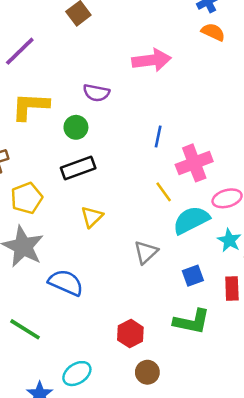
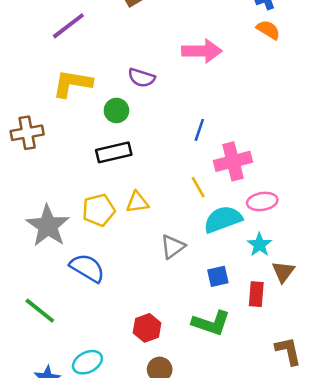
yellow pentagon: (27, 198) -> (99, 210), moved
yellow triangle: (92, 217) -> (137, 202), moved, turned 30

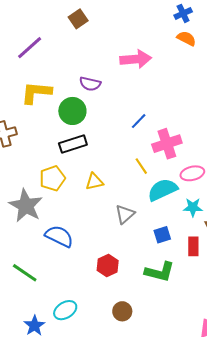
green circle: (116, 110) -> (72, 111), size x1.4
blue line: (199, 130) -> (139, 121), turned 30
yellow pentagon: (99, 210) -> (52, 178), moved
cyan star: (259, 245) -> (193, 207), turned -30
red hexagon: (147, 328) -> (108, 266), moved

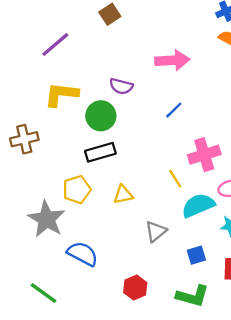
blue line: (139, 121) -> (174, 110), moved

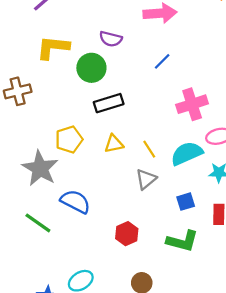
black rectangle: (100, 152) -> (109, 103), moved
yellow line: (175, 179) -> (149, 149), moved
green line: (43, 293) -> (38, 223), moved

